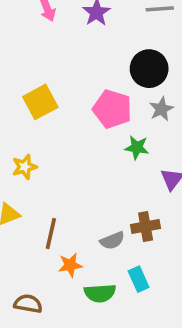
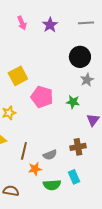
pink pentagon: (112, 109) -> (42, 97), moved
gray semicircle: (112, 241) -> (50, 155), moved

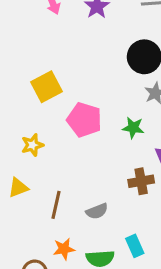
brown cross: (78, 147) -> (141, 181), moved
orange star: (35, 169) -> (64, 249), moved

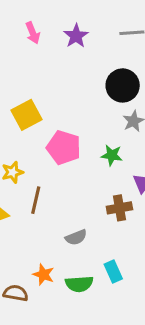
brown line: (56, 205) -> (36, 200), moved
orange star: (64, 249) -> (44, 275), turned 30

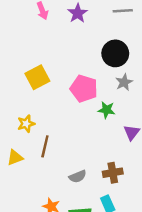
pink pentagon: (64, 147) -> (84, 89), moved
brown cross: (119, 208) -> (113, 173), moved

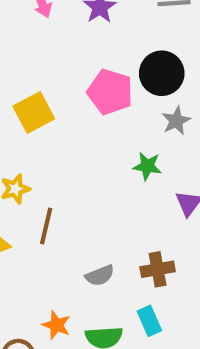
pink pentagon: (84, 89) -> (110, 92), moved

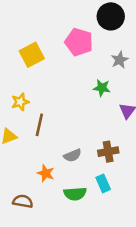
black circle: (162, 73) -> (111, 16), moved
orange star: (56, 325) -> (46, 173), moved

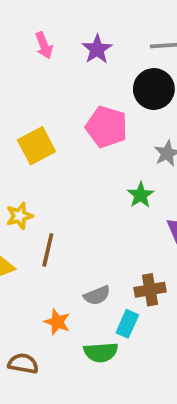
green star: (102, 88) -> (141, 195), turned 30
cyan rectangle: (103, 183) -> (127, 324), moved, turned 48

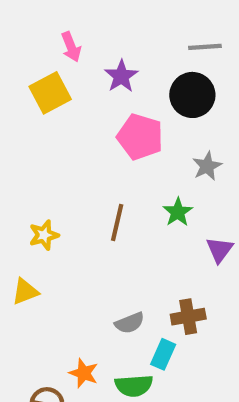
purple star: (97, 49) -> (121, 76), moved
yellow square: (36, 146) -> (50, 93), moved
brown line: (48, 250) -> (117, 223), moved
orange star: (57, 322) -> (84, 373), moved

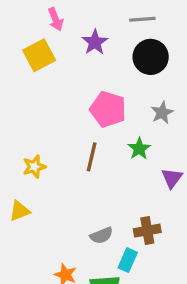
gray line: (205, 47) -> (142, 19), moved
pink pentagon: (140, 137) -> (108, 109), moved

